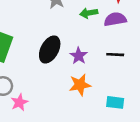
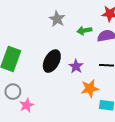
orange star: (80, 85) -> (90, 88), moved

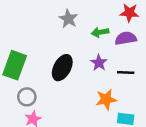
purple star: (76, 66) -> (99, 63), moved
gray circle: (13, 92) -> (27, 97), moved

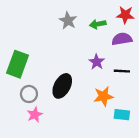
green arrow: (100, 32) -> (98, 24), moved
black ellipse: (62, 68) -> (62, 86), moved

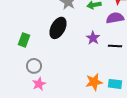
green rectangle: (18, 64) -> (24, 40), size x0.6
black ellipse: (62, 86) -> (58, 28), moved
orange star: (103, 96) -> (94, 82), moved

